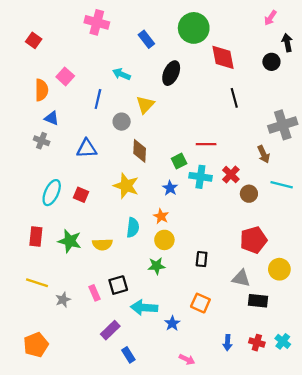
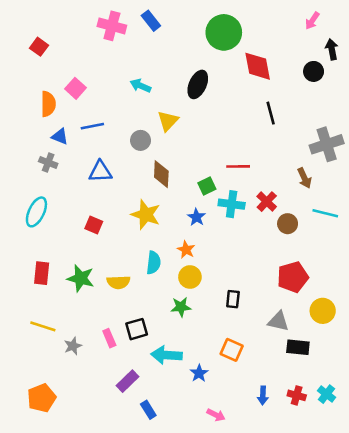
blue rectangle: (146, 39) -> (151, 21), moved
blue line: (98, 99) -> (92, 126), moved, turned 66
cyan ellipse: (52, 193) -> (36, 212), moved

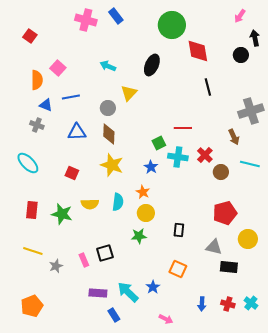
brown diamond: (161, 174) -> (109, 134), moved
cyan ellipse: (36, 212) -> (28, 163), turned -70
yellow semicircle: (118, 282) -> (90, 204), moved
cyan arrow: (167, 355) -> (128, 292), moved, turned 40
purple rectangle: (128, 381) -> (98, 293), turned 48

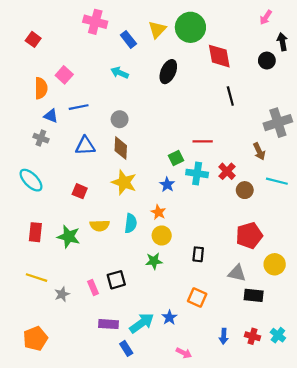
blue rectangle: (116, 16) -> (128, 39), moved
yellow triangle: (129, 93) -> (157, 30), moved
cyan arrow: (128, 292) -> (142, 323), turned 100

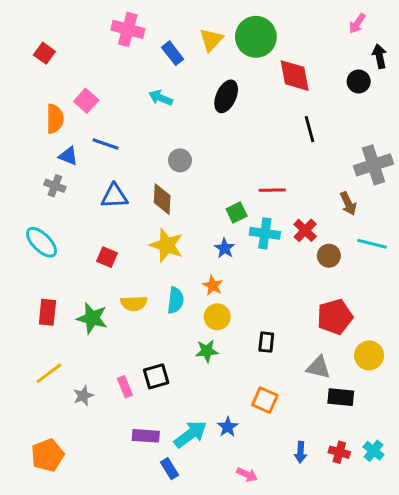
blue line: (79, 107) -> (106, 144), turned 30
gray circle: (120, 119) -> (180, 160), moved
yellow line: (37, 278) -> (49, 373), turned -55

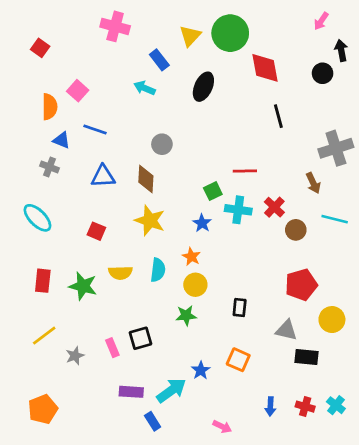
blue rectangle: (173, 53) -> (159, 60), moved
blue star: (228, 427) -> (201, 370), moved

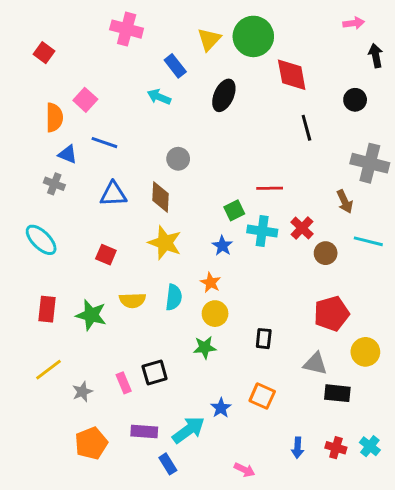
pink arrow: (321, 21) -> (354, 23), turned -132
black circle: (323, 73) -> (355, 100), moved
gray cross: (336, 148) -> (370, 163), turned 32
orange pentagon: (43, 409) -> (91, 443), moved

